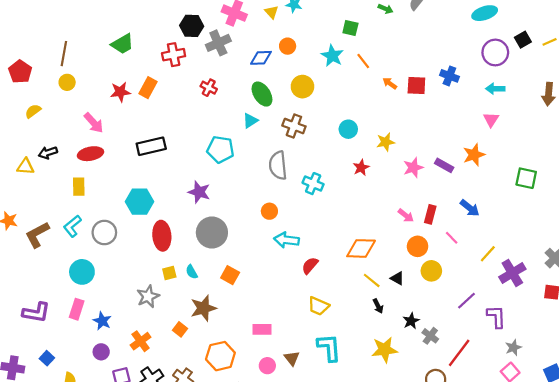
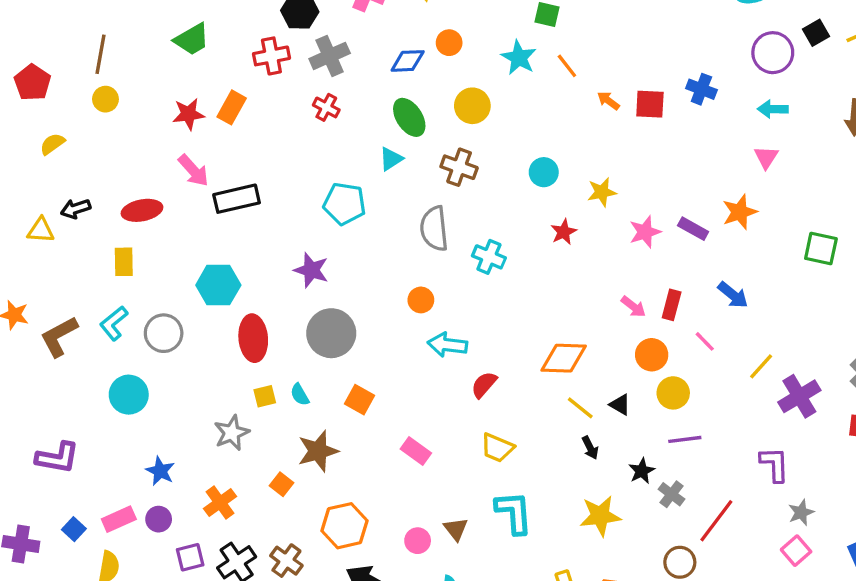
gray cross: (218, 43) -> (330, 56), moved
pink arrow: (94, 123) -> (193, 170), moved
purple line: (467, 301) -> (685, 439), moved, turned 36
pink rectangle: (77, 309) -> (119, 519), moved, turned 48
pink rectangle: (262, 329) -> (416, 451), moved, turned 36

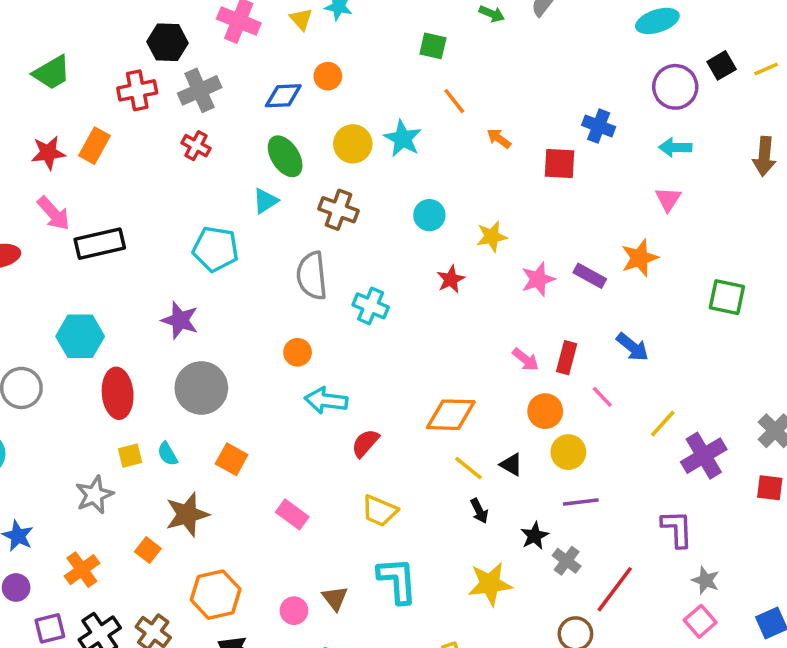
cyan star: (519, 58) -> (403, 139), moved
red square: (650, 104) -> (559, 163), moved
gray star: (801, 512) -> (706, 580), turned -30

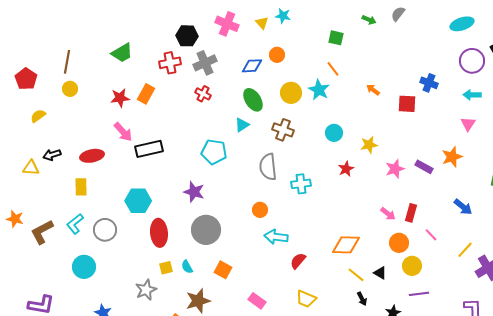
orange line: (454, 101) -> (333, 69), moved
cyan cross: (371, 306) -> (301, 184), turned -30
blue arrow: (632, 347) -> (463, 207), moved

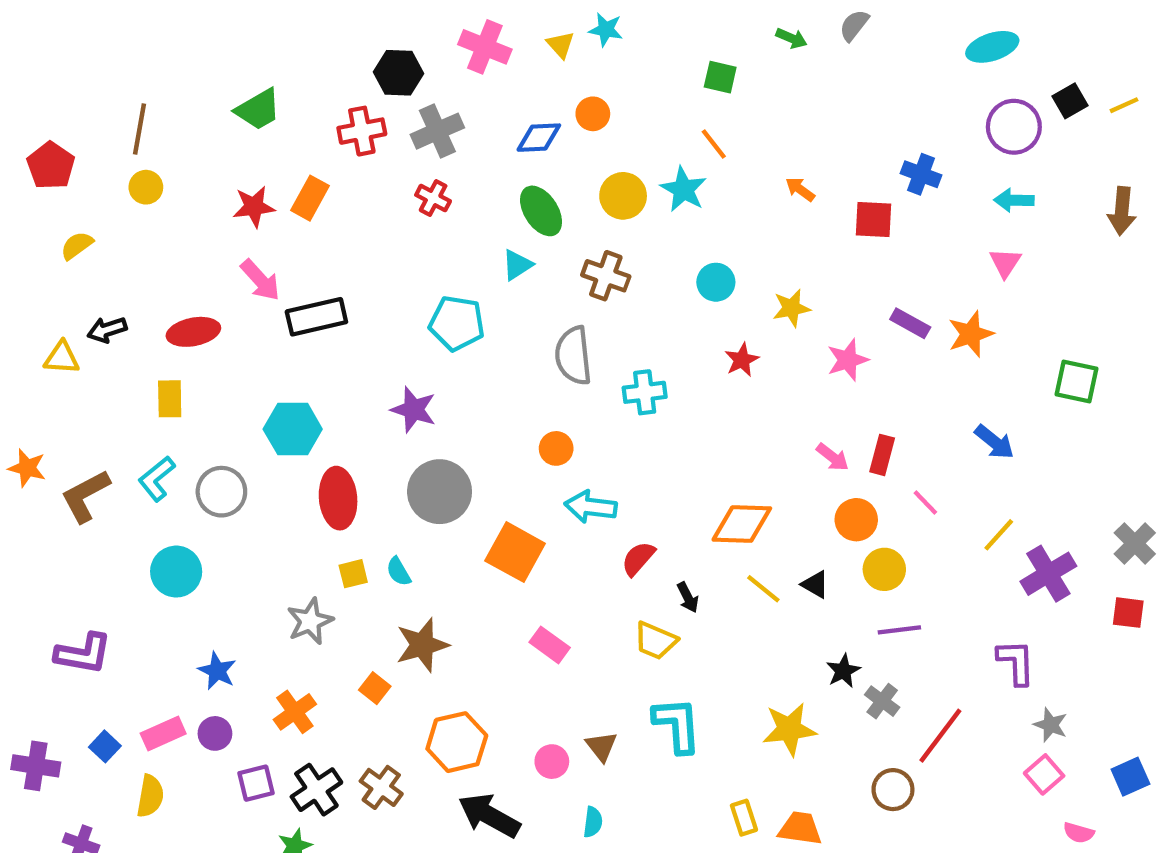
purple rectangle: (424, 167) -> (910, 323), moved
orange square: (223, 270) -> (515, 552), moved, size x1.5
black arrow: (362, 299) -> (688, 597), moved

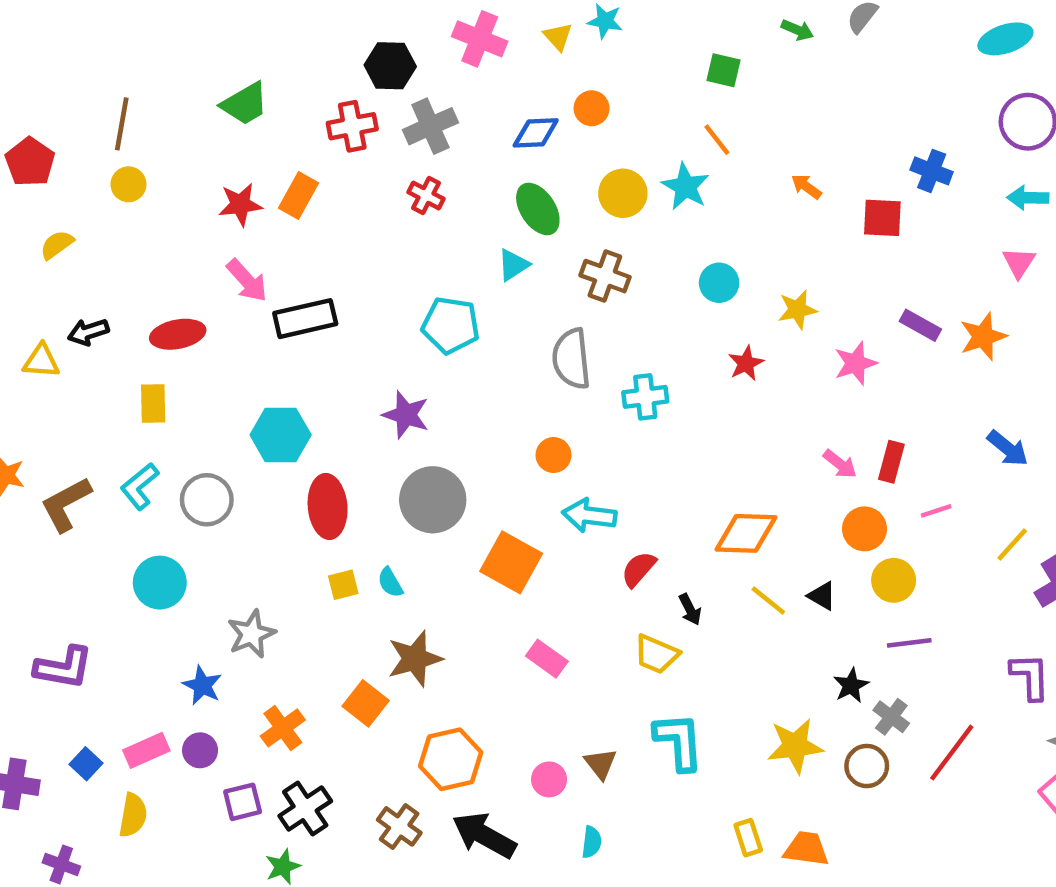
pink line: (925, 502) -> (936, 511), turned -64
gray star: (310, 621) -> (252, 634), moved
orange square: (375, 688) -> (366, 703), size x1.4
brown cross: (381, 787) -> (399, 826), moved
brown circle: (893, 790) -> (867, 766), moved

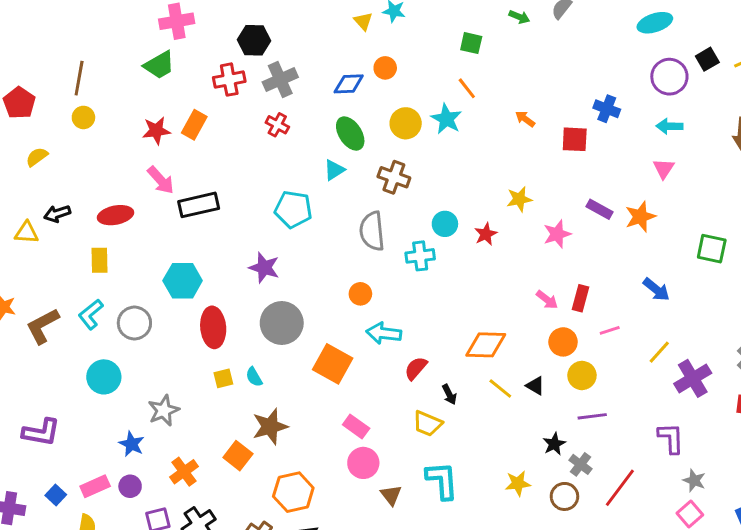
pink cross: (480, 39) -> (177, 21), moved, turned -32
cyan circle: (719, 283) -> (445, 224), moved
yellow star: (795, 746) -> (518, 483), size x0.7
pink circle: (549, 779) -> (363, 463), moved, size x1.4

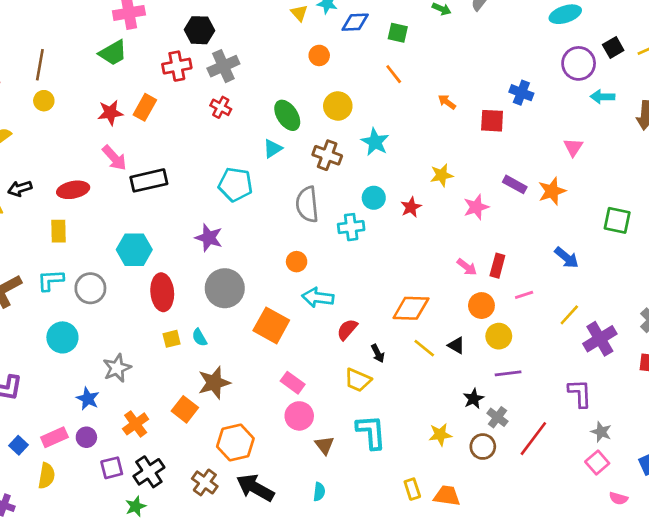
blue diamond: (349, 84) -> (355, 22), moved
cyan star: (446, 119) -> (375, 142), moved
cyan arrow: (669, 126) -> (603, 97), moved
cyan L-shape: (91, 314) -> (50, 280), turned 36

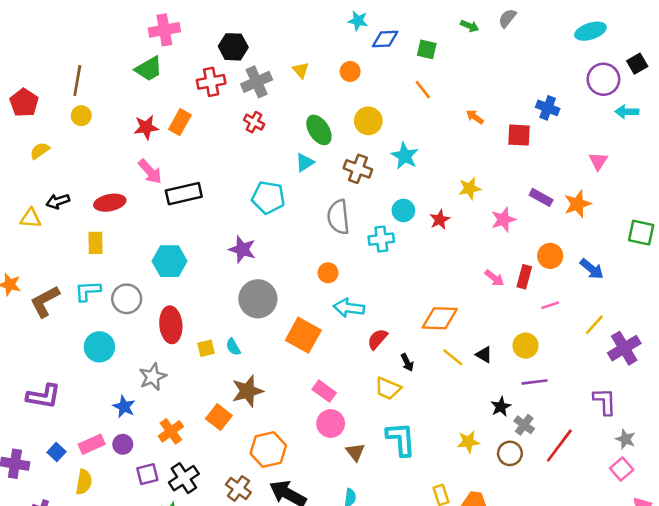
yellow triangle: (299, 13) -> (301, 70), moved
red ellipse: (162, 292) -> (171, 325), moved
orange circle: (481, 306) -> (550, 256), moved

